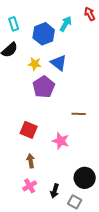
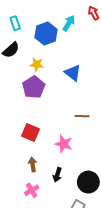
blue triangle: (59, 63) -> (73, 73), moved
purple pentagon: (44, 87) -> (34, 87), moved
black arrow: (55, 191) -> (57, 175), moved

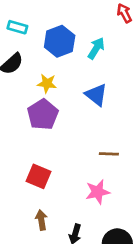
cyan rectangle: (15, 23) -> (17, 27), turned -56
cyan arrow: (69, 23) -> (96, 48), moved
pink star: (64, 144) -> (98, 192), moved, turned -30

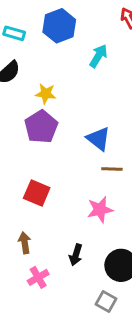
blue hexagon: (60, 41) -> (59, 26), moved
blue triangle: (96, 95) -> (98, 139), moved
brown arrow: (41, 220) -> (25, 243), moved

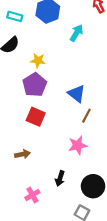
brown line: (112, 169) -> (86, 116), turned -64
red square: (37, 193) -> (36, 117), moved
brown arrow: (25, 243) -> (22, 154), moved, turned 88

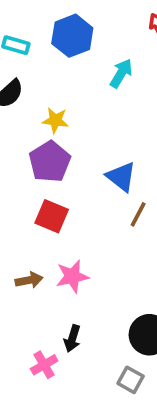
pink star: (78, 145) -> (72, 276), moved
black arrow: (60, 178) -> (72, 338), moved
pink cross: (32, 195) -> (44, 365), moved

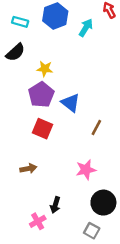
cyan arrow: (121, 73) -> (86, 28), moved
blue triangle: (121, 177) -> (71, 103), moved
pink star: (72, 276) -> (86, 170), moved

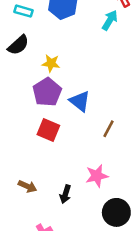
cyan arrow: (86, 28) -> (110, 20), moved
brown arrow: (28, 169) -> (27, 186), moved, turned 35
black arrow: (55, 205) -> (65, 194), moved

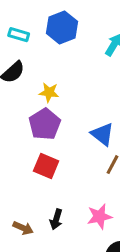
blue triangle: (80, 101) -> (102, 134), moved
black arrow: (65, 194) -> (56, 219), moved

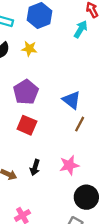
yellow star: (49, 92) -> (29, 49), moved

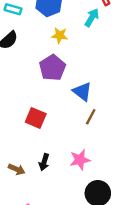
yellow star: (29, 49) -> (60, 35), moved
purple pentagon: (26, 92) -> (52, 68), moved

